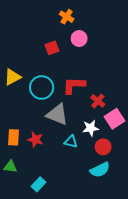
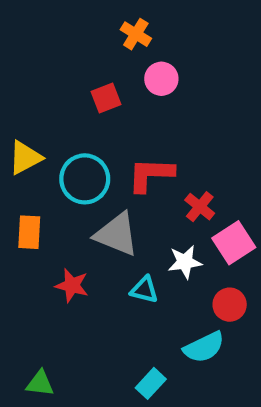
orange rectangle: (13, 137) -> (29, 232), moved
red circle: (103, 147) -> (230, 305), moved
green triangle: (10, 167) -> (40, 383), moved
cyan rectangle: (38, 184) -> (151, 383), moved

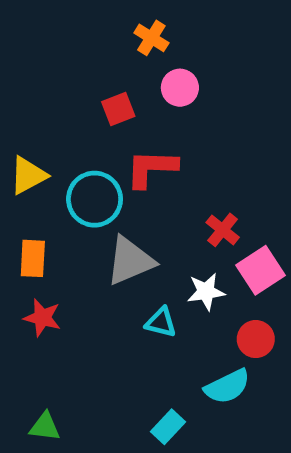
red L-shape: (151, 175) -> (151, 168), moved
gray triangle: (117, 234) -> (130, 261), turned -45
red star: (72, 285) -> (42, 318), moved

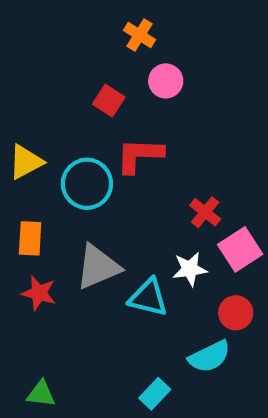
red square: (118, 109) -> (109, 101), turned -36
gray triangle: (130, 261) -> (98, 267), moved
cyan triangle: (161, 322) -> (148, 297), size x1.4

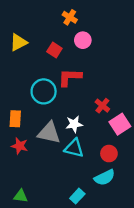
yellow triangle: (26, 162) -> (19, 42), moved
gray triangle: (98, 267) -> (49, 133), turned 35
white star: (190, 269) -> (74, 124), moved
red circle: (236, 313) -> (109, 154), moved

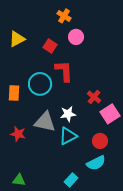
red L-shape: (70, 77) -> (64, 71), turned 85
orange rectangle: (15, 119) -> (14, 93), moved
cyan triangle: (74, 148) -> (68, 136), turned -42

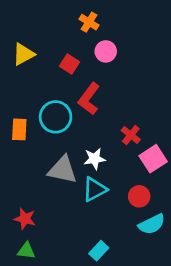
red L-shape: (64, 71) -> (89, 99), turned -140
red star: (18, 134) -> (25, 219), moved
cyan semicircle: (96, 163) -> (152, 224), moved

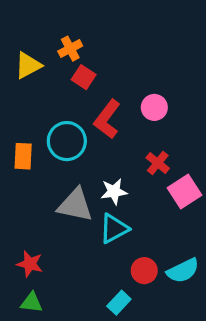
orange cross: (89, 22) -> (70, 49), moved, turned 30
pink circle: (106, 51) -> (154, 107), moved
red circle: (139, 196) -> (144, 271), moved

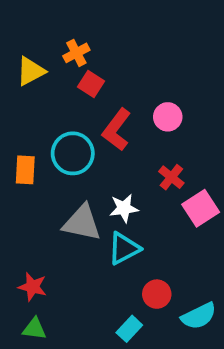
cyan semicircle: (183, 271) -> (199, 316), moved

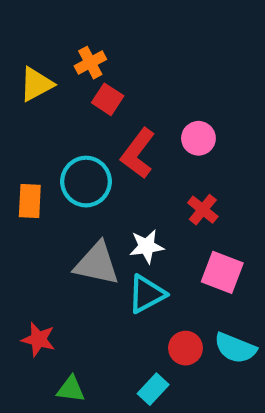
pink square: (201, 208) -> (222, 272), moved, turned -36
cyan semicircle: (199, 316) -> (235, 348), moved, turned 48
green triangle: (34, 329) -> (71, 389), moved

